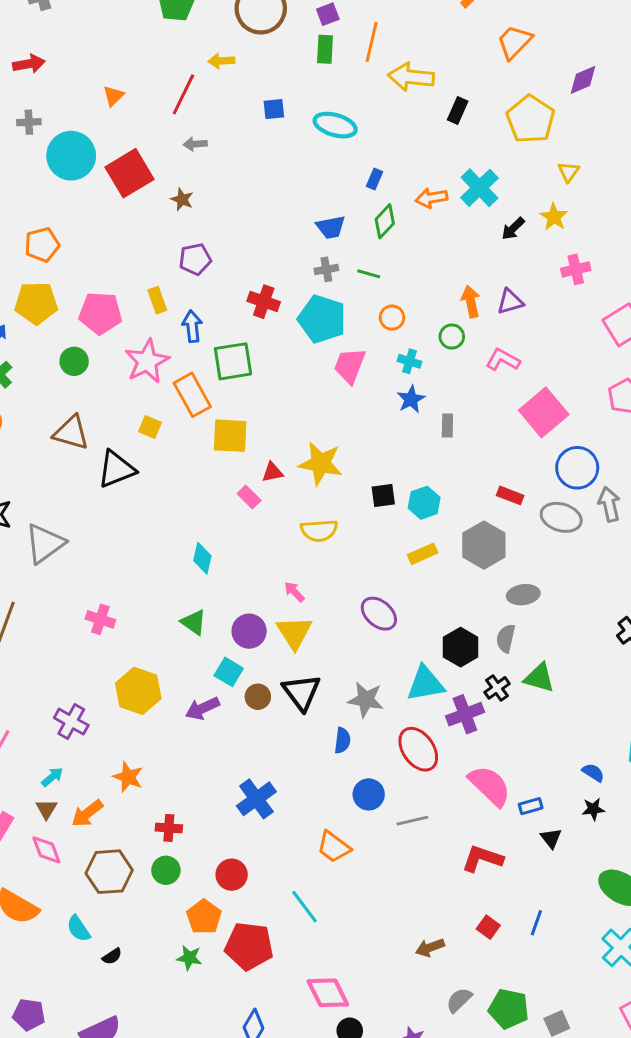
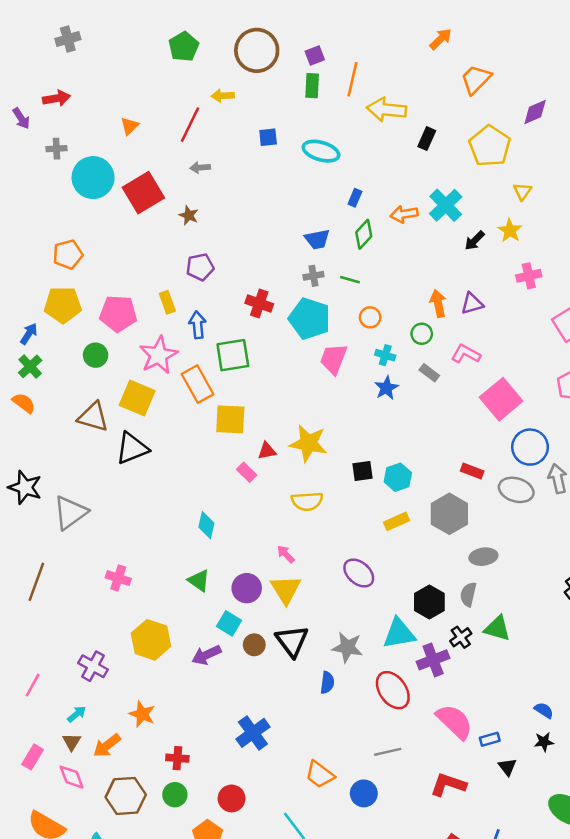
gray rectangle: (447, 425) -> (429, 373), moved, turned -54
yellow square: (150, 427) -> (137, 398), moved, size x1.8
blue circle: (369, 794) -> (364, 793), moved

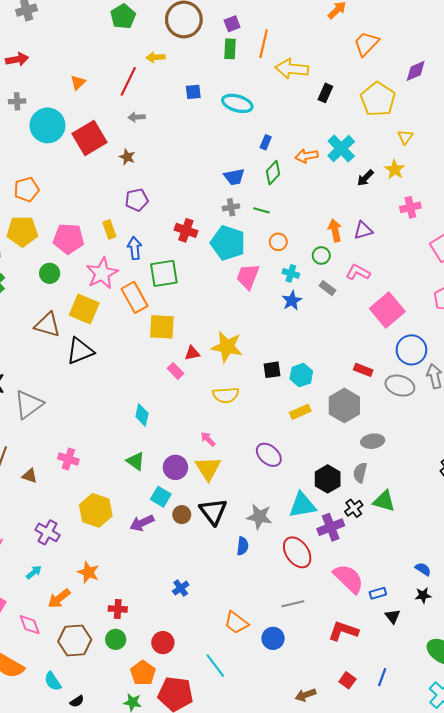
blue cross: (253, 733) -> (181, 588), size x0.6
brown triangle: (72, 742) -> (30, 476), moved, turned -42

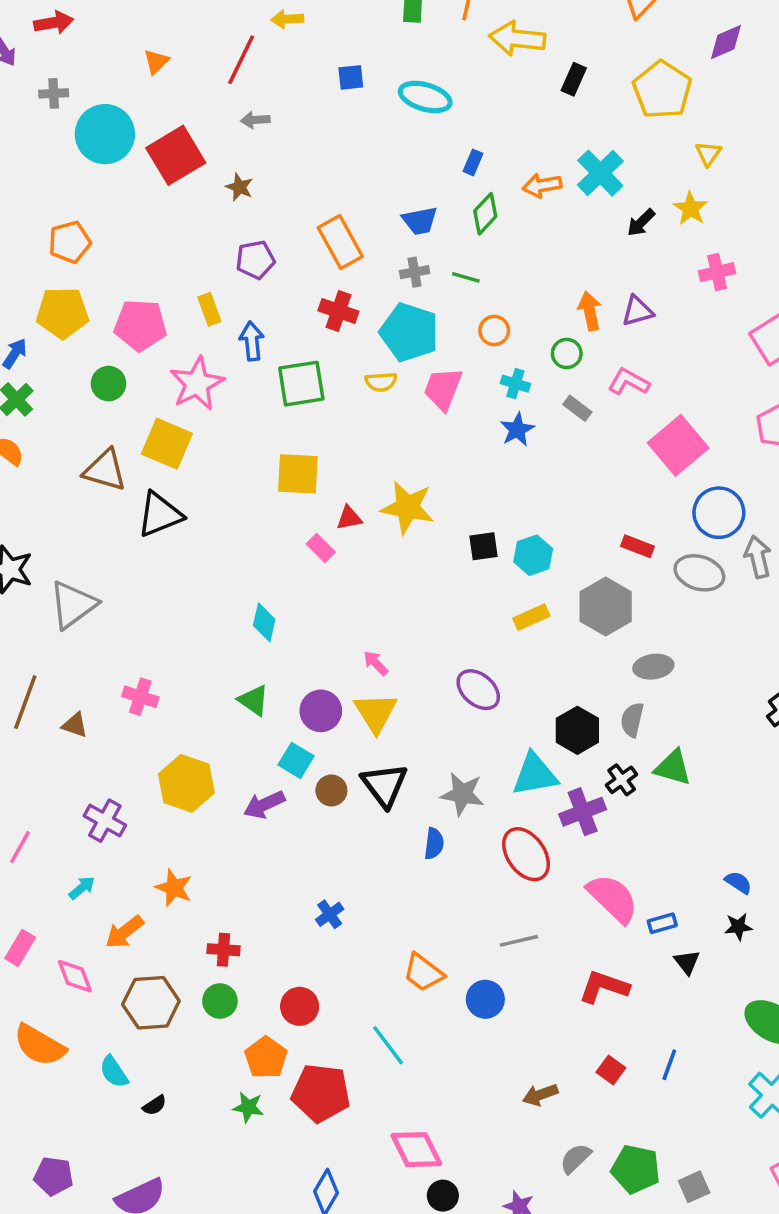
orange rectangle: (135, 297) -> (340, 242), moved
yellow semicircle: (226, 395) -> (381, 382), moved, size x0.7

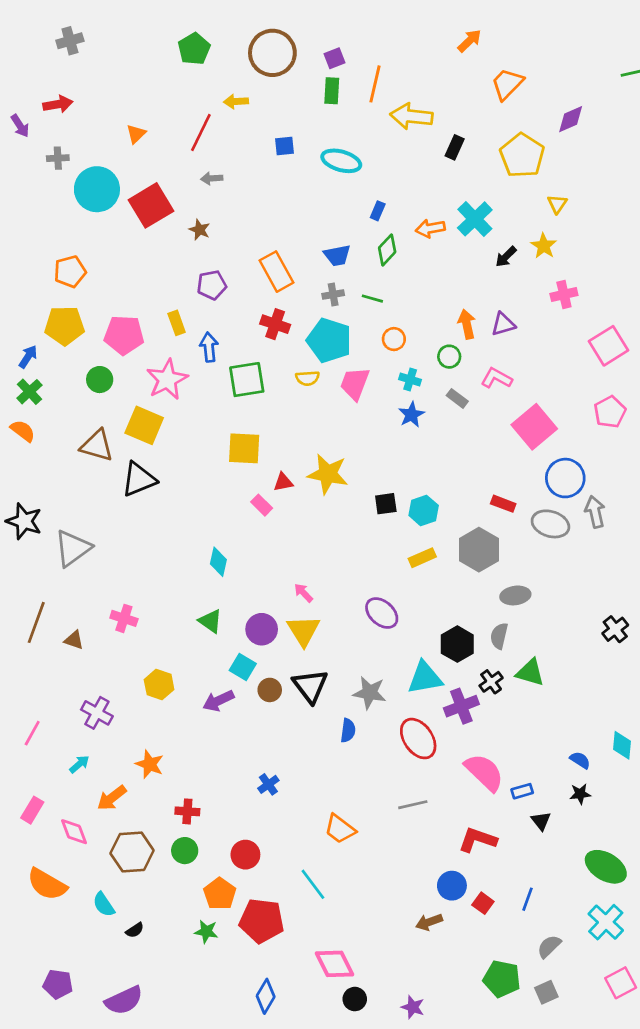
yellow hexagon: (186, 783) -> (159, 685), size x0.7
blue circle: (485, 999) -> (452, 886), moved
gray semicircle: (576, 1158) -> (549, 946), moved

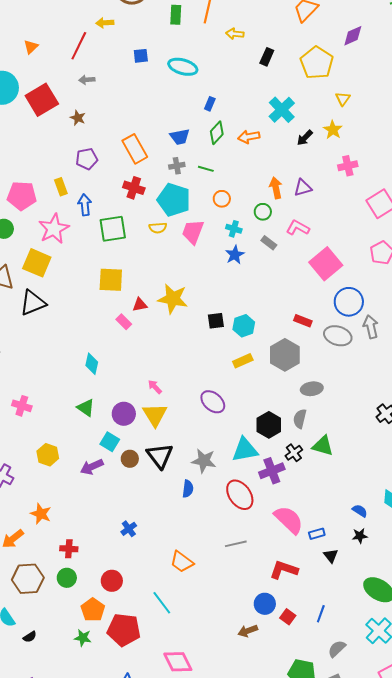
yellow arrow: (411, 116) -> (235, 34), size x0.6
orange arrow: (430, 228) -> (249, 137), moved

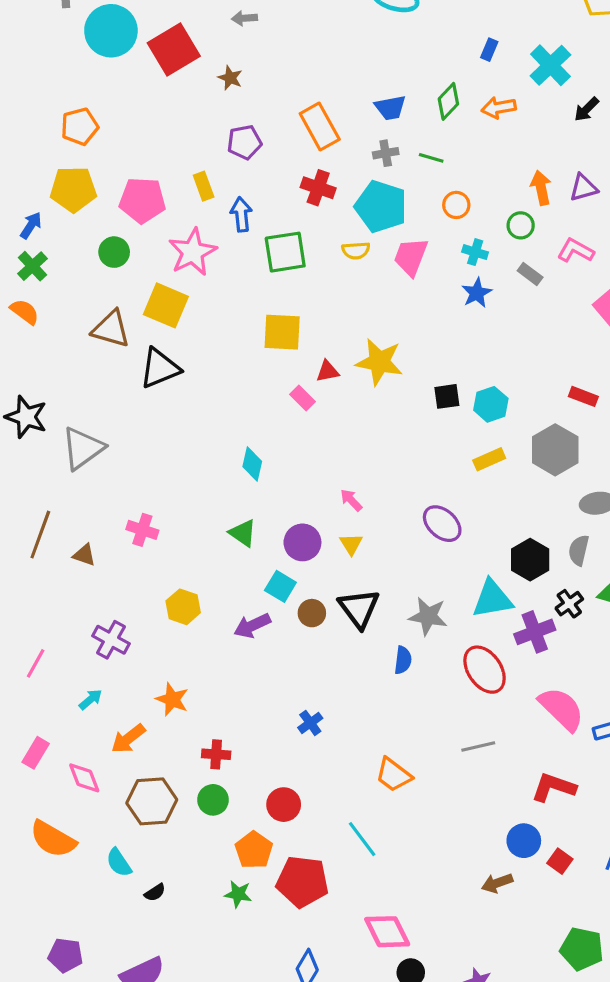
blue rectangle: (210, 104) -> (489, 50), moved
yellow triangle: (155, 415) -> (351, 544), size x0.6

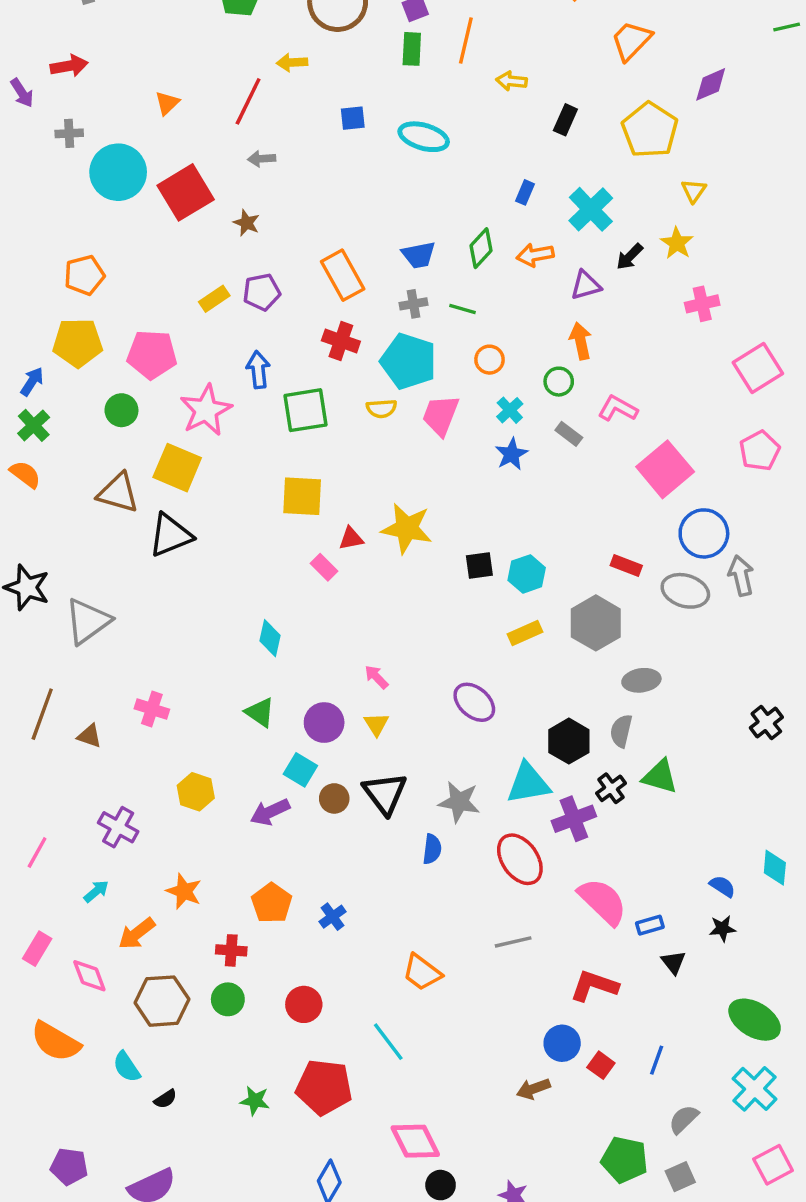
yellow rectangle: (204, 186) -> (214, 299), moved, turned 76
purple triangle: (583, 188) -> (586, 285), moved
cyan cross: (475, 252) -> (510, 410), turned 30
orange pentagon: (254, 850) -> (272, 903), moved

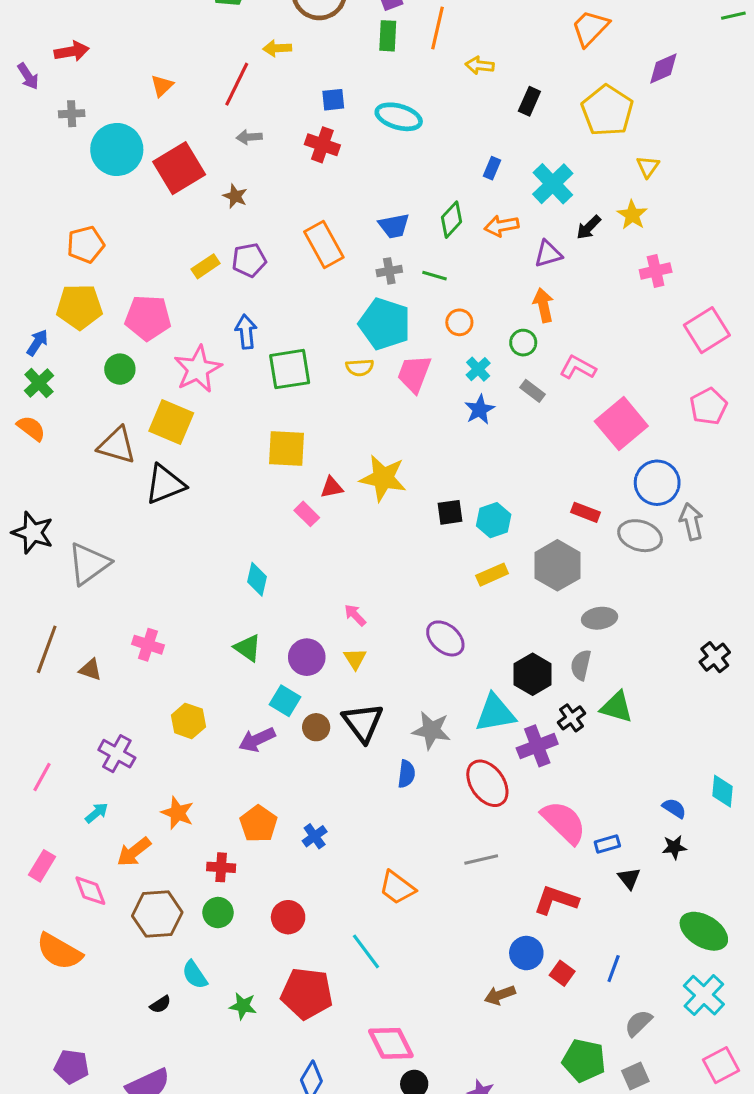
red cross: (341, 341) -> (322, 145), moved
cyan semicircle: (127, 1067) -> (195, 975), moved

